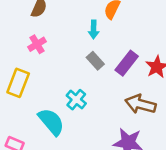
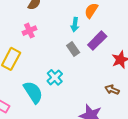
purple rectangle: (127, 63) -> (97, 41), moved
brown arrow: (140, 104) -> (112, 90), moved, size x0.6

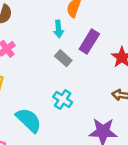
cyan cross: (55, 77) -> (63, 99), moved

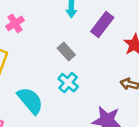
gray rectangle: (63, 58) -> (66, 51), moved

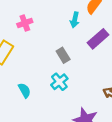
cyan semicircle: (30, 101) -> (24, 90), size x0.6

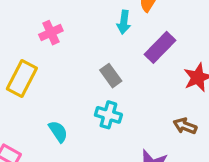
cyan cross: (59, 82) -> (108, 115), turned -30

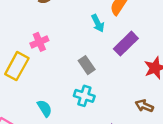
cyan arrow: (124, 22) -> (98, 23), turned -36
pink cross: (51, 33) -> (39, 42), moved

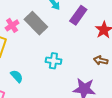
gray rectangle: (87, 65) -> (36, 23), moved, size x1.6
cyan semicircle: (45, 108) -> (17, 76), moved

